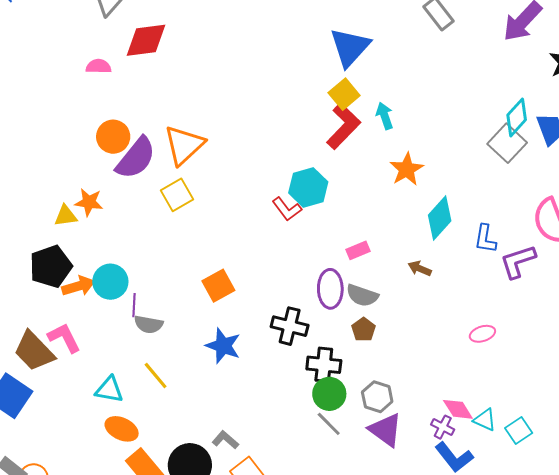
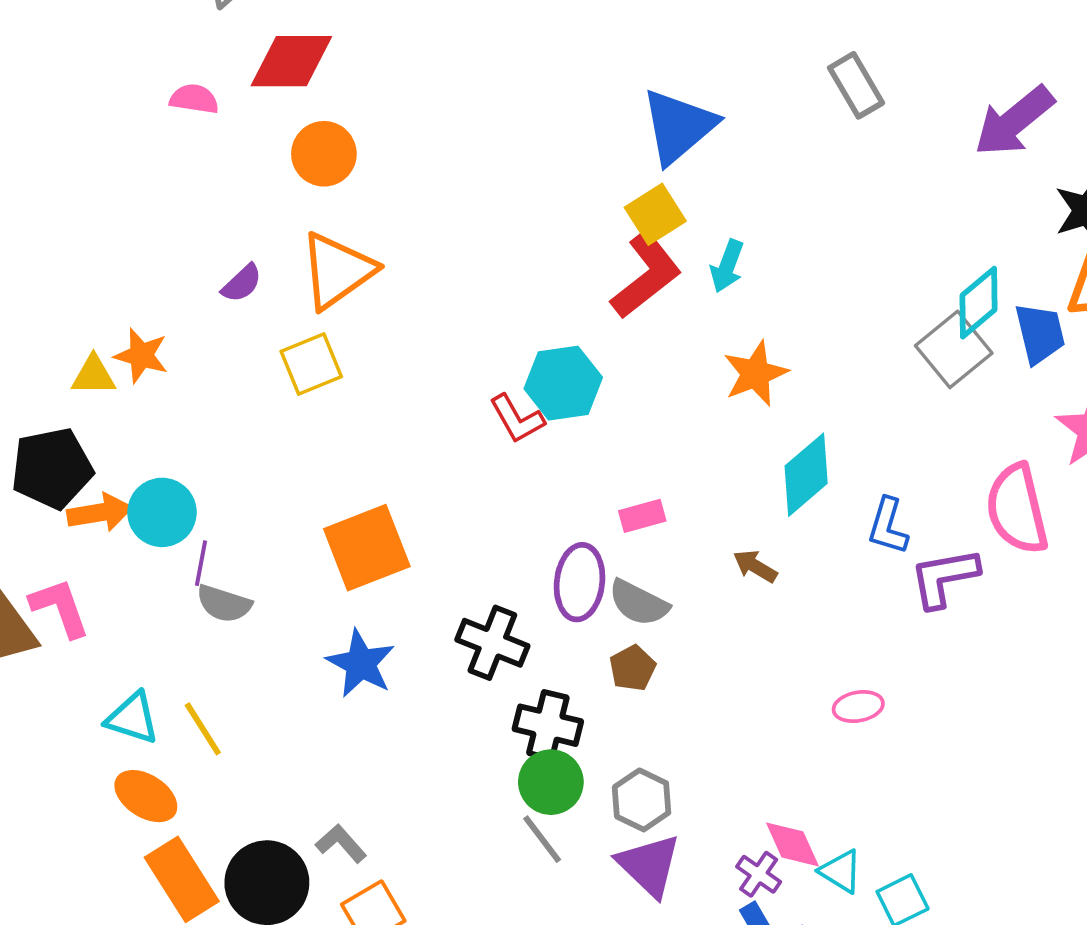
cyan arrow: (385, 116) -> (727, 266), turned -148
orange circle: (113, 137) -> (324, 154), moved
purple semicircle: (136, 158) -> (242, 283), size x0.5
orange square: (218, 286) -> (367, 548), size x1.4
yellow line: (156, 376) -> (203, 729), moved

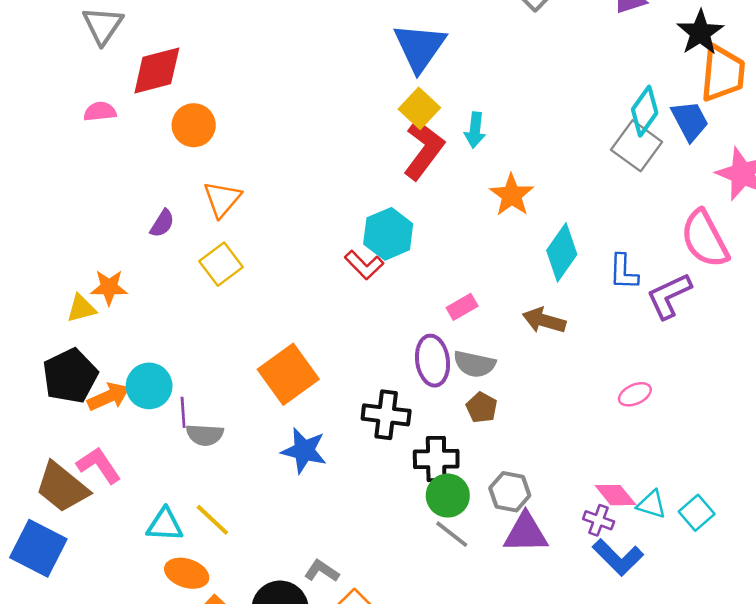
orange triangle: (337, 271) -> (222, 199), size x0.7
brown arrow: (755, 566) -> (544, 320), size x1.4
purple triangle: (649, 865) -> (526, 533), turned -30

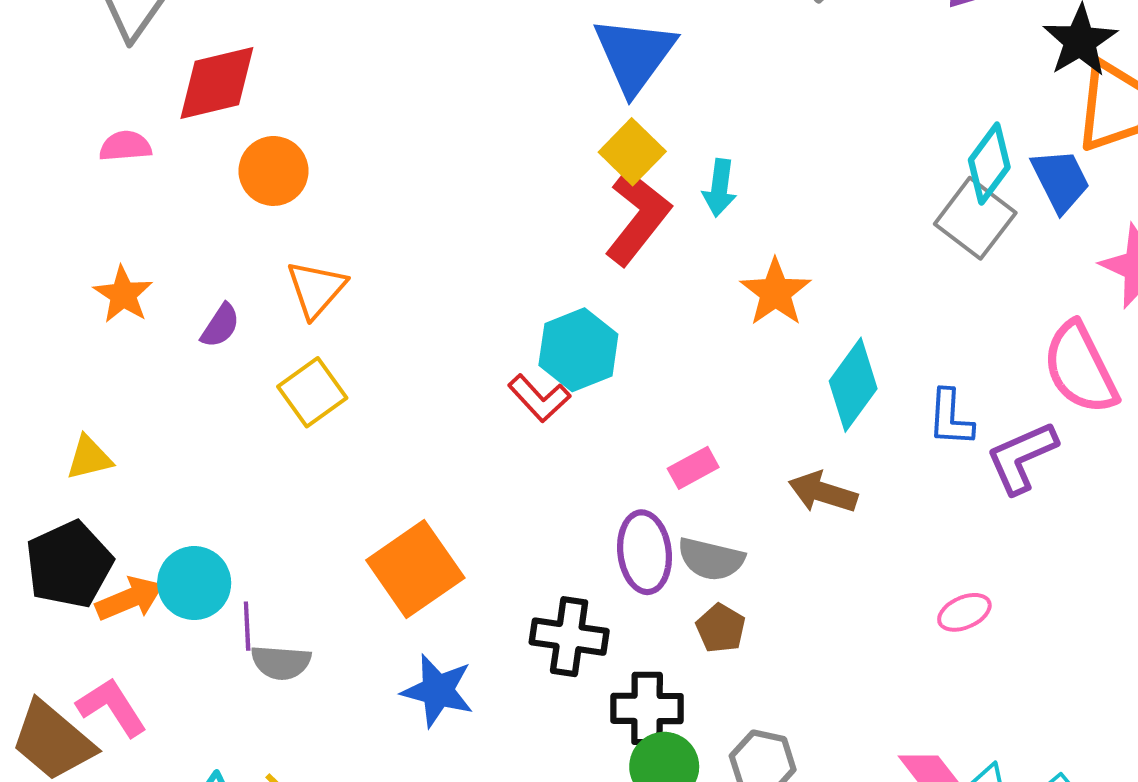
orange star: (109, 287) -> (123, 295), moved, turned 30

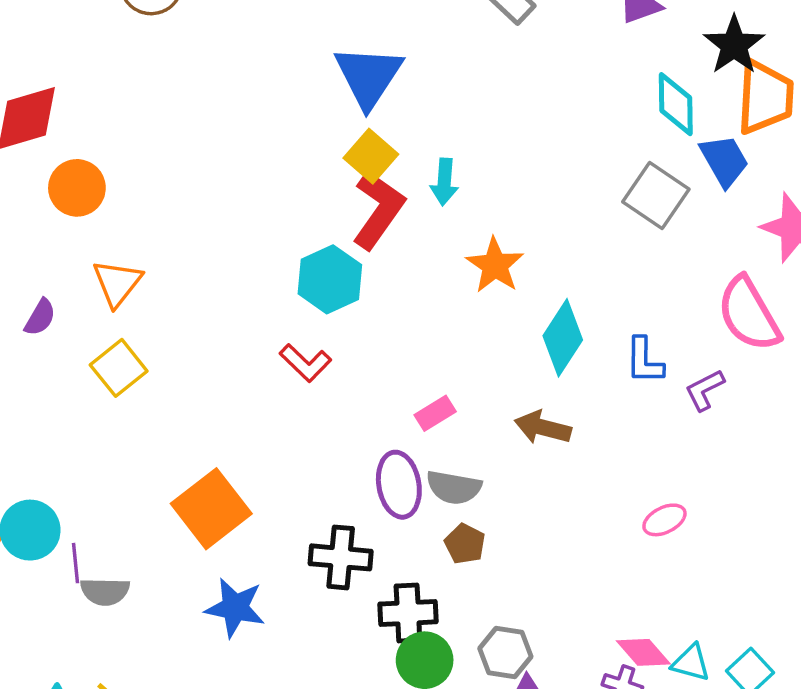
cyan diamond: (989, 164) -> (676, 104), moved, turned -34
cyan hexagon: (578, 350) -> (330, 279), moved
purple L-shape: (1022, 457) -> (705, 390), size x0.7

